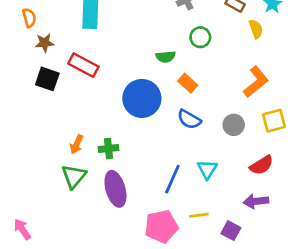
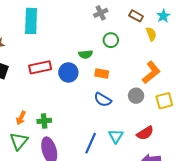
red rectangle: (83, 65) -> (40, 67), moved, turned -40
orange rectangle: (188, 83) -> (102, 73), turned -32
blue circle: (142, 98) -> (68, 72), moved, size x0.7
gray circle: (234, 125) -> (136, 96), moved
red semicircle: (261, 165) -> (145, 133), moved

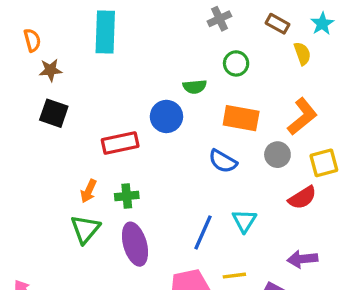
red rectangle: (40, 67) -> (120, 143), moved
orange rectangle: (102, 73) -> (241, 118), moved, size x1.5
red semicircle: (145, 133) -> (302, 198), moved

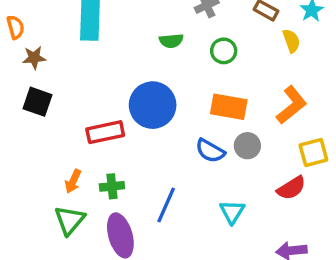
green semicircle: (195, 87) -> (171, 41), moved
blue circle: (166, 116) -> (153, 105), size x1.4
gray circle: (277, 155) -> (247, 146), moved
blue line: (203, 232) -> (166, 205), moved

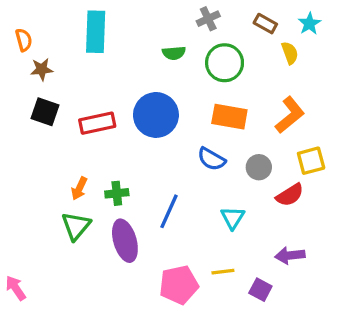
green circle: (224, 51) -> (225, 63), size x1.5
red rectangle: (105, 132) -> (97, 123), moved
gray circle: (247, 146) -> (259, 167), moved

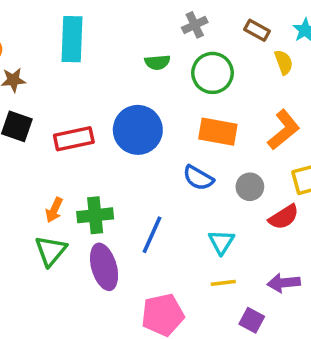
green cross: (117, 193) -> (95, 215), size x1.4
yellow line: (223, 272) -> (223, 283), moved

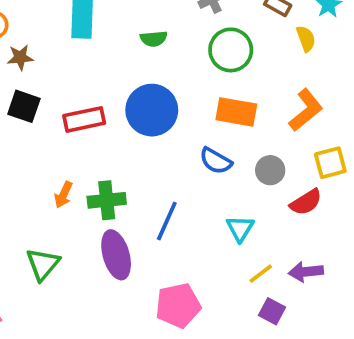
green semicircle: (157, 62) -> (154, 39), moved
green triangle: (51, 251) -> (43, 264), moved
yellow line: (223, 283) -> (261, 274), moved, turned -30

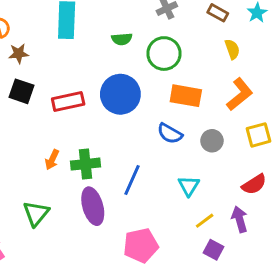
yellow semicircle: (306, 39) -> (232, 49), moved
green circle: (231, 50) -> (164, 54), moved
red semicircle: (306, 202) -> (254, 184), moved
purple arrow: (306, 272) -> (240, 219), turned 80

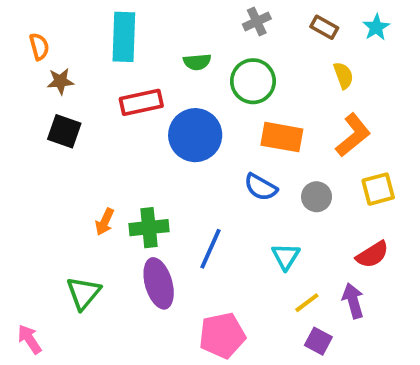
red rectangle: (68, 102) -> (141, 102), moved

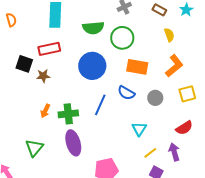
green semicircle: (197, 62) -> (93, 28), size x1.5
brown star: (60, 81) -> (43, 76), moved
red rectangle: (141, 102) -> (49, 49), moved
blue line: (211, 249) -> (100, 105), moved

